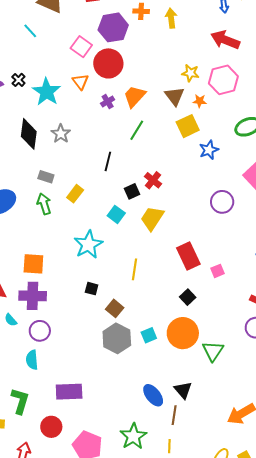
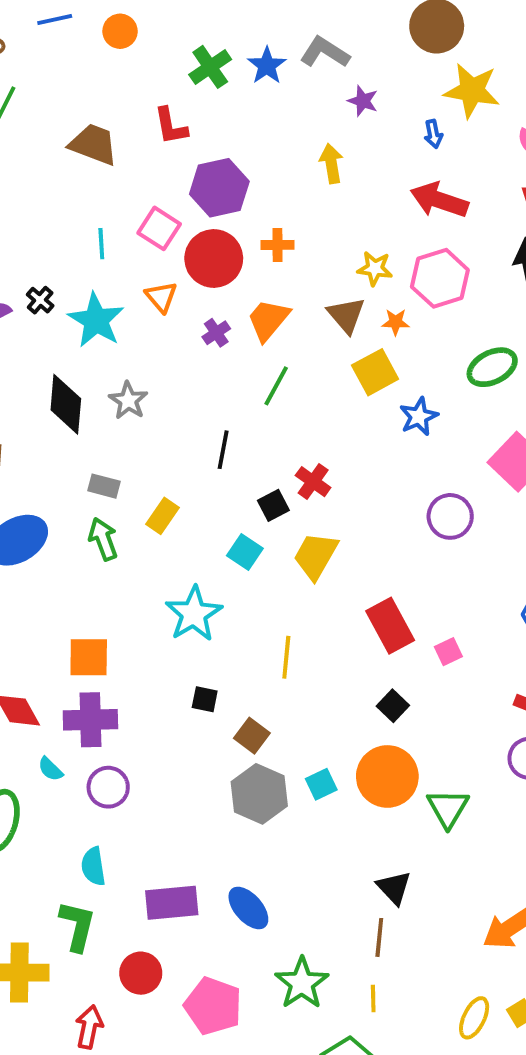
orange cross: (141, 11) -> (277, 245), moved
cyan line: (30, 31) -> (101, 244), moved, turned 42
cyan semicircle: (32, 360) -> (93, 866), moved
blue ellipse: (153, 395) -> (248, 908), moved

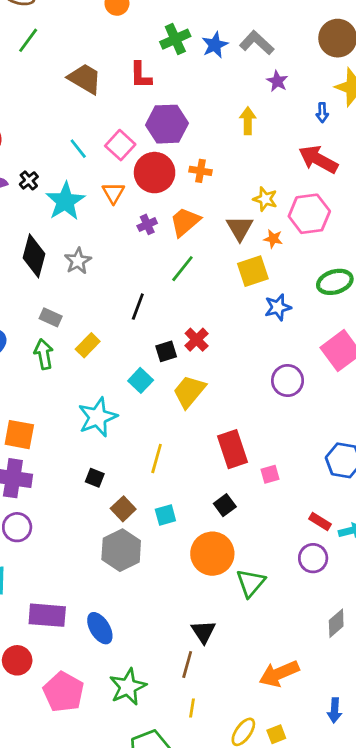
cyan line: (101, 244) -> (78, 149), turned -45
cyan square: (321, 784) -> (165, 515), moved
yellow line: (373, 998) -> (192, 708), moved

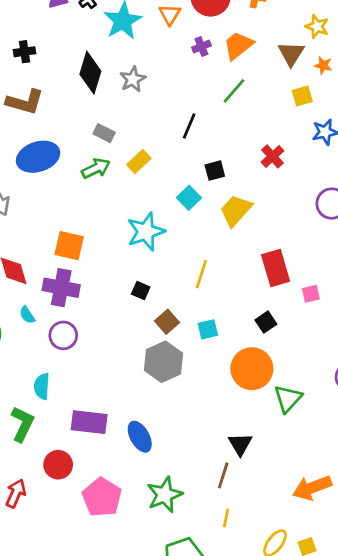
yellow square: (253, 271) -> (302, 96), size x0.7
red cross: (197, 340) -> (273, 156), moved
green arrow: (44, 354) -> (96, 168), turned 72

